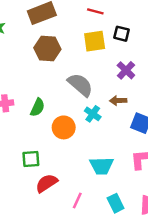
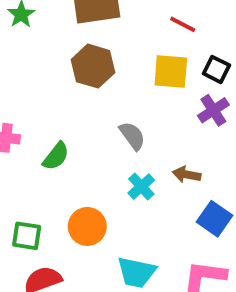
purple cross: (126, 70) -> (213, 110), moved
gray semicircle: (80, 85) -> (132, 136), size x0.7
orange circle: (64, 127) -> (87, 226), moved

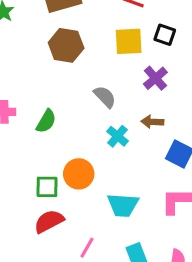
purple cross: (213, 110) -> (155, 78), moved
green square: (27, 236) -> (47, 187), moved

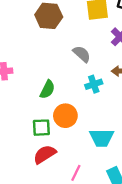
green semicircle: (46, 121) -> (47, 89), moved
cyan cross: (117, 136) -> (94, 84), turned 35

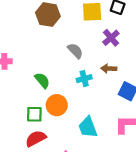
green semicircle: (47, 89) -> (42, 80), turned -70
cyan trapezoid: (102, 138) -> (88, 127), turned 65

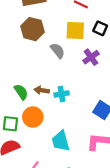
gray semicircle: (75, 51) -> (58, 51), moved
brown arrow: (109, 69) -> (42, 90), moved

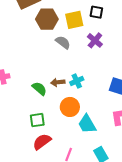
brown hexagon: (33, 29) -> (47, 19), moved
orange circle: (33, 117) -> (70, 107), moved

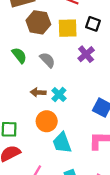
gray semicircle: (63, 42) -> (47, 60), moved
cyan cross: (77, 81) -> (59, 94), turned -32
green semicircle: (39, 89) -> (19, 55), moved

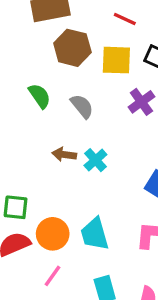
orange circle: (47, 121) -> (53, 234), moved

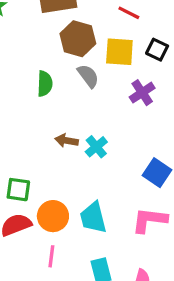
green semicircle: (40, 96) -> (45, 84), turned 35
gray semicircle: (82, 106) -> (88, 76), moved
pink line: (52, 276) -> (51, 256), turned -30

